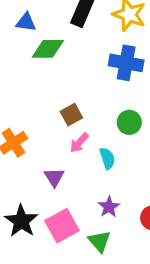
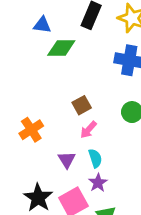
cyan semicircle: (107, 158) -> (95, 158), moved
purple star: (109, 207) -> (98, 183), moved

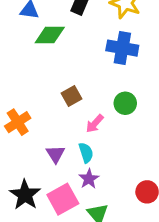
pink arrow: (88, 130) -> (95, 124), moved

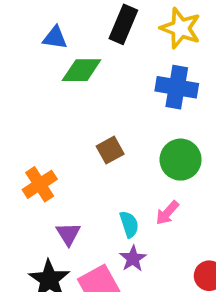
green circle: (125, 103) -> (181, 160), size x1.4
pink arrow: (95, 124) -> (167, 213), moved
purple triangle: (55, 154) -> (68, 234), moved

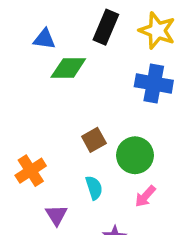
green circle: (181, 160) -> (135, 155), moved
cyan semicircle: (129, 224) -> (94, 188), moved

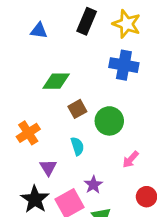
green diamond: (68, 68) -> (56, 81), moved
pink arrow: (145, 196) -> (131, 159), moved

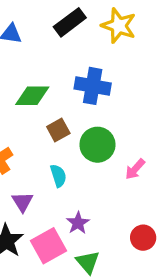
black rectangle: (87, 21) -> (70, 22), turned 30
blue cross: (124, 65) -> (93, 86), moved
pink arrow: (131, 159) -> (135, 169), moved

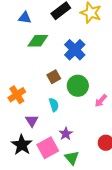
blue cross: (93, 86) -> (75, 50), turned 35
green diamond: (32, 96) -> (38, 41), moved

